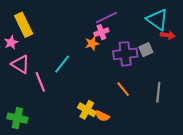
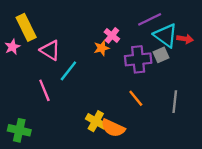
purple line: (107, 18) -> (150, 19), moved
cyan triangle: (157, 20) -> (166, 35), moved
pink cross: (101, 32) -> (112, 35), turned -32
pink triangle: (20, 64) -> (50, 50), moved
orange semicircle: (102, 116) -> (113, 128), size x1.5

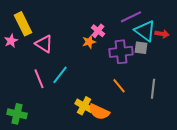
gray square: (161, 55) -> (141, 48), turned 32
cyan line: (68, 71) -> (60, 75), moved

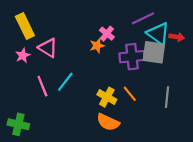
pink star: (11, 41) -> (23, 55), moved
gray square: (141, 48) -> (154, 52), size x1.6
yellow cross: (84, 106) -> (107, 97), moved

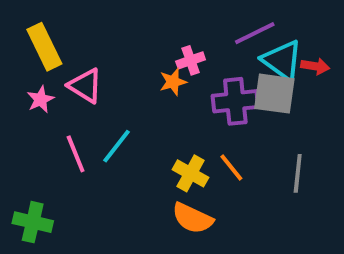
pink cross: (107, 34) -> (191, 60), turned 32

